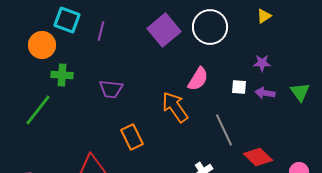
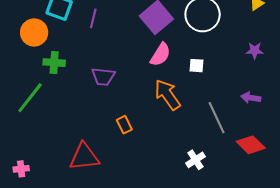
pink semicircle: (198, 79) -> (160, 55), moved
white square: (239, 87) -> (197, 66), moved
purple arrow: (265, 93) -> (251, 98), moved
orange rectangle: (132, 137) -> (124, 125), size x0.7

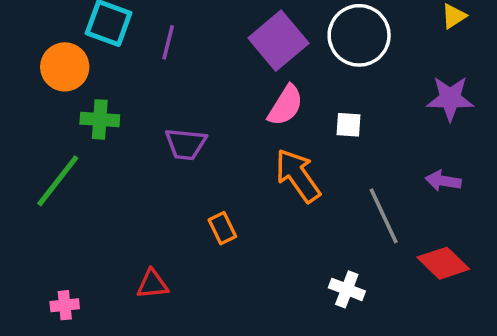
purple star: (255, 51) -> (450, 98), size x1.5
red triangle: (84, 157) -> (152, 284), size x0.6
white cross: (196, 160) -> (347, 289), turned -36
pink cross: (21, 169) -> (65, 305), moved

